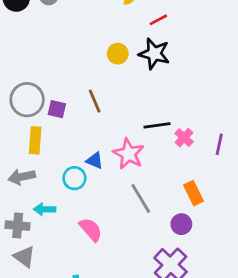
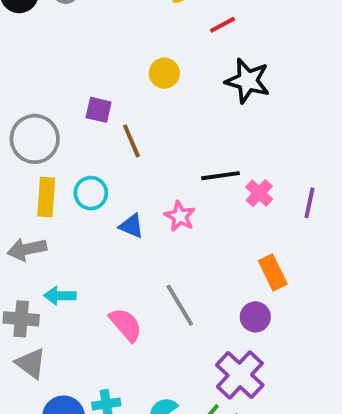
black star: (154, 54) -> (248, 81), moved
purple square: (57, 109) -> (99, 110), moved
pink star: (129, 154) -> (180, 216), size x0.7
cyan circle: (74, 178) -> (91, 193), moved
gray line: (141, 198) -> (180, 305), moved

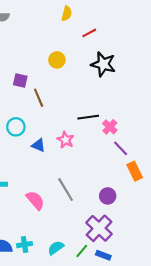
purple line: (309, 203) -> (121, 148), moved, turned -56
orange rectangle: (273, 272) -> (135, 171), moved

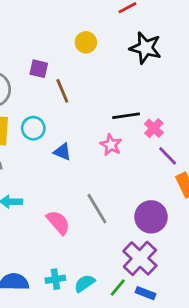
pink star: (66, 140) -> (111, 145), moved
purple circle: (108, 196) -> (151, 217), size x1.5
cyan cross: (25, 245) -> (55, 279), moved

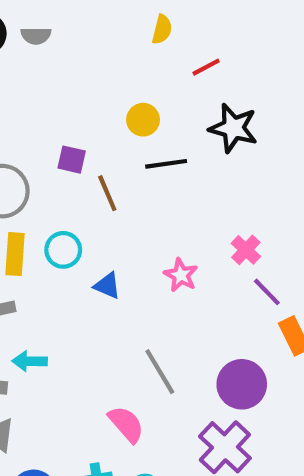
black line: (126, 116) -> (166, 164), moved
pink semicircle: (58, 222) -> (126, 424), moved

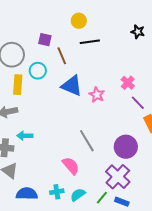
black star: (233, 128) -> (138, 32), moved, size x0.6
cyan circle: (63, 250) -> (38, 71), moved
blue triangle: (107, 286) -> (72, 86), moved, size x1.6

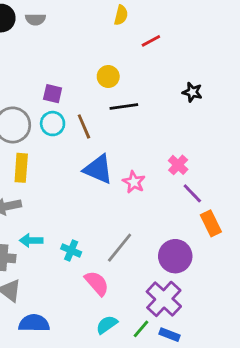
purple square: (45, 40) -> (53, 94), moved
cyan circle: (38, 71) -> (53, 124), moved
gray line: (87, 141) -> (120, 248), turned 70
cyan cross: (57, 192) -> (71, 250), moved, turned 32

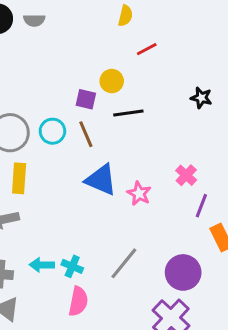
red line: (151, 41) -> (147, 49), moved
purple square: (53, 94) -> (86, 99), moved
purple line: (192, 193) -> (201, 206), turned 65
cyan arrow: (31, 240) -> (42, 265), moved
pink semicircle: (97, 283) -> (78, 301), moved, turned 52

